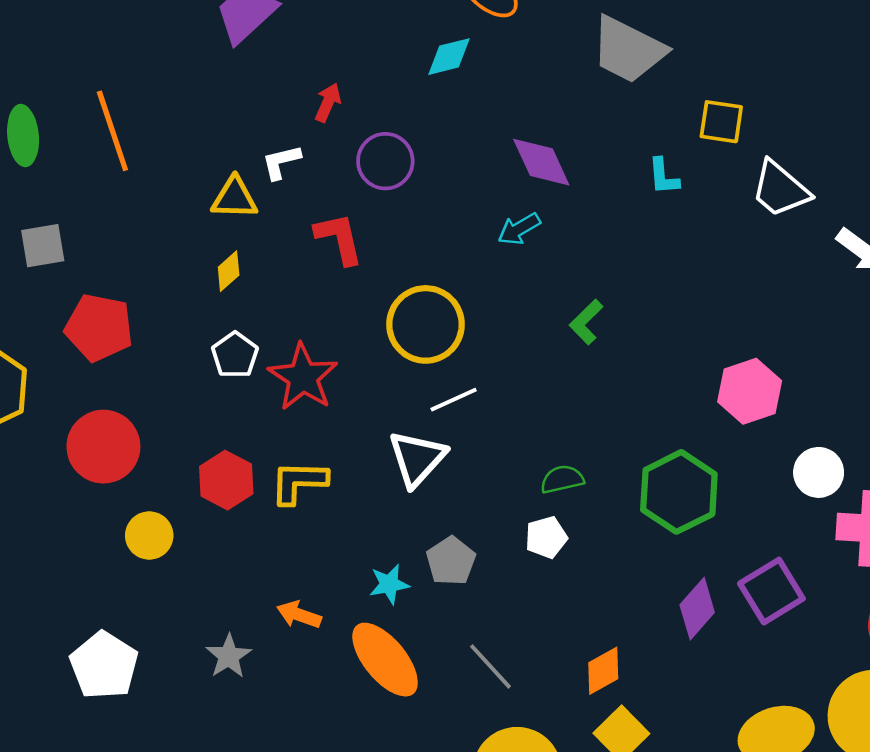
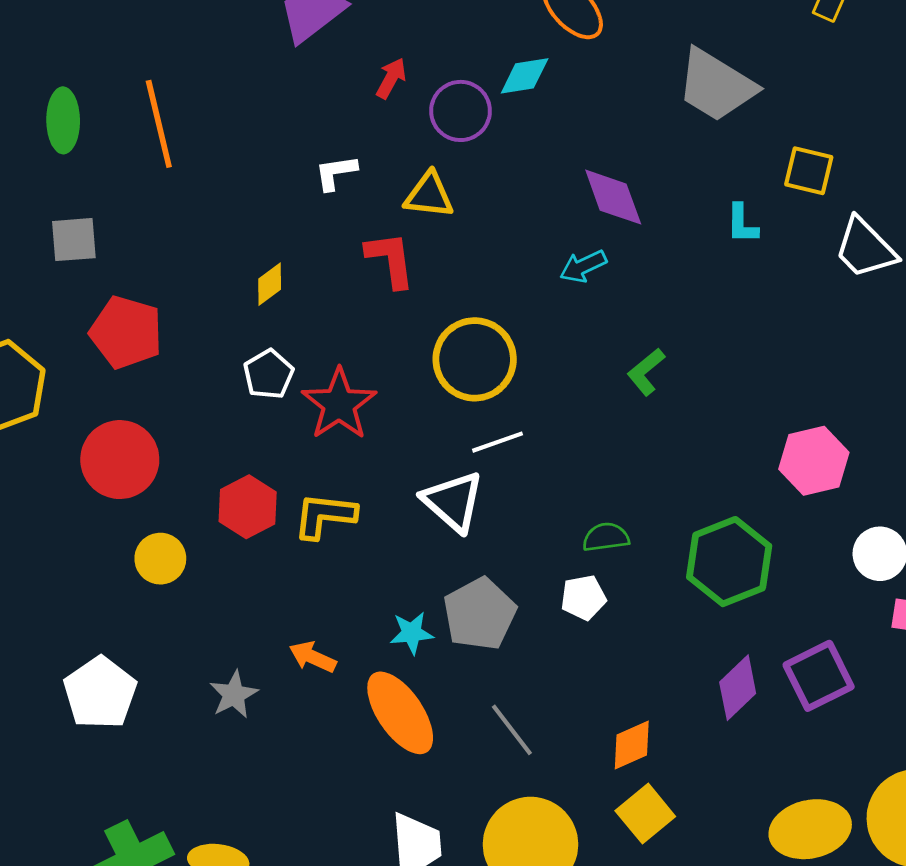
red arrow: (328, 103) -> (391, 78), moved
purple circle: (385, 161) -> (460, 111), moved
yellow triangle: (234, 198) -> (429, 195), moved
white triangle: (417, 458) -> (453, 501), turned -36
gray pentagon: (451, 561) -> (480, 614), size x1.4

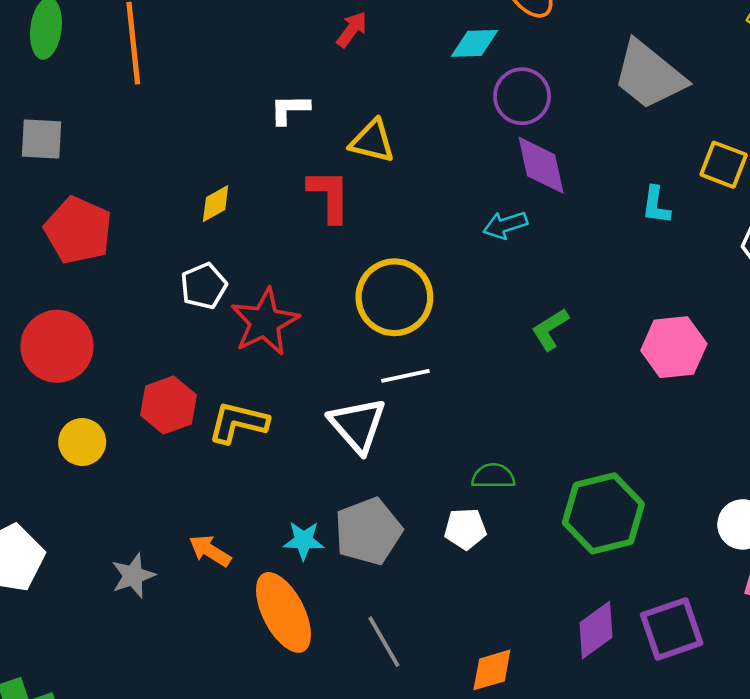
purple circle: (460, 111) -> (522, 96), moved
pink hexagon: (814, 461) -> (674, 347), moved

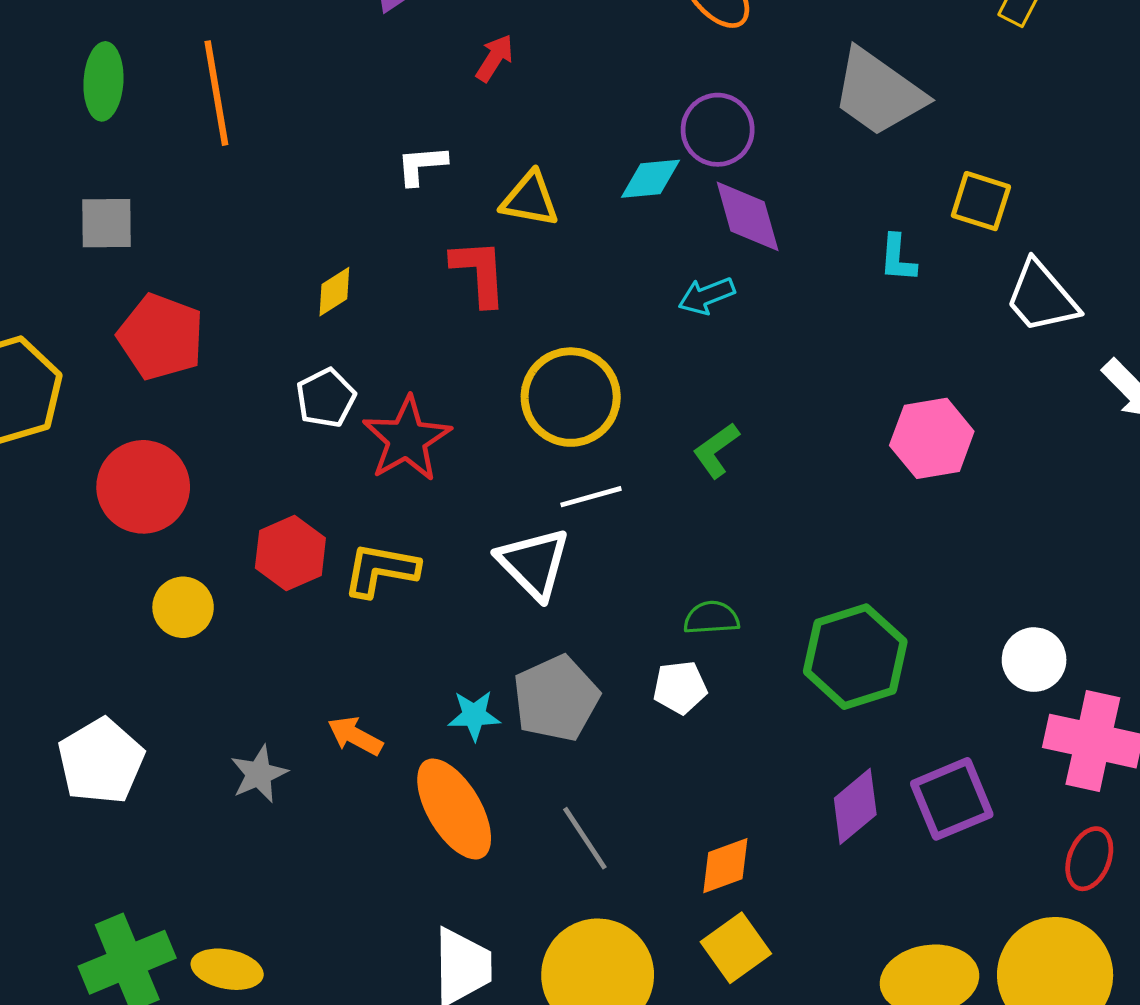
cyan diamond: (474, 43) -> (650, 179), moved
green L-shape: (550, 329) -> (716, 450), moved

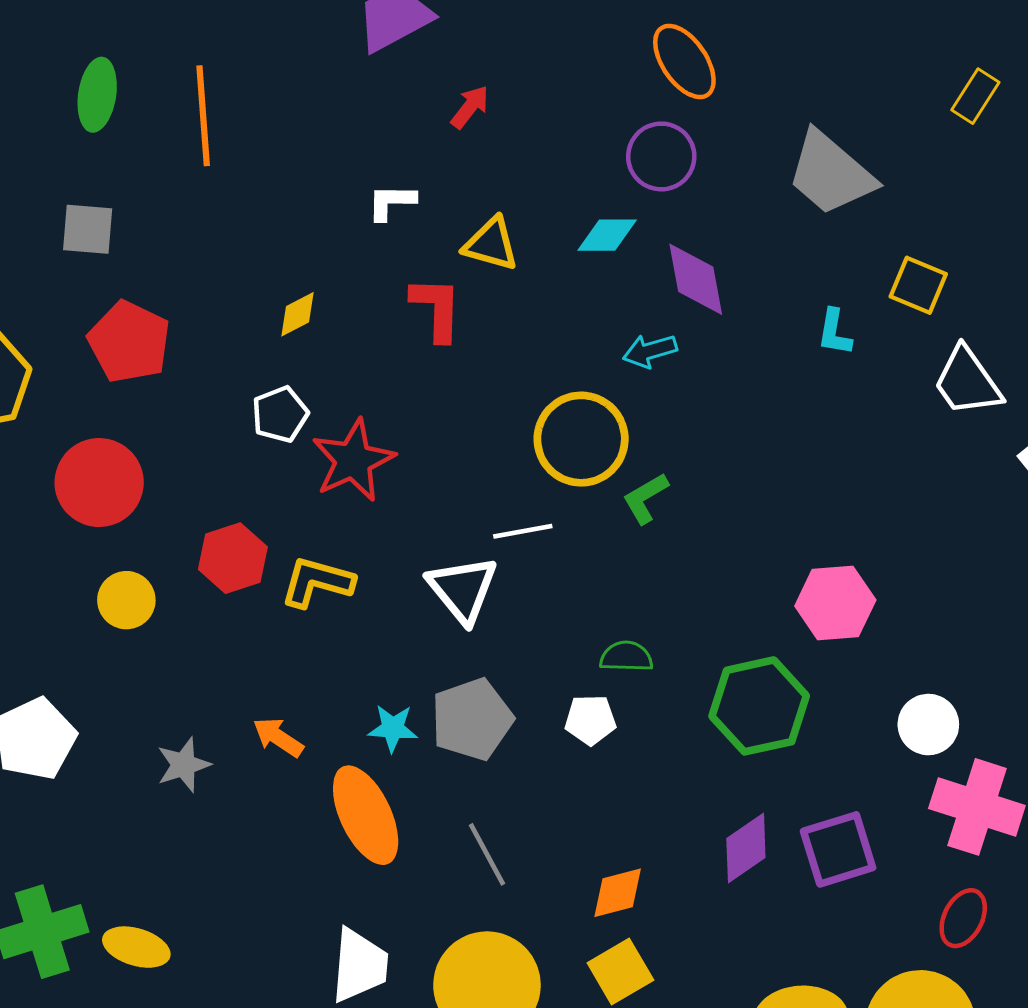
purple circle: (718, 130) -> (661, 156), moved
yellow circle: (571, 397) -> (581, 439), moved
pink hexagon: (932, 438) -> (835, 603), moved

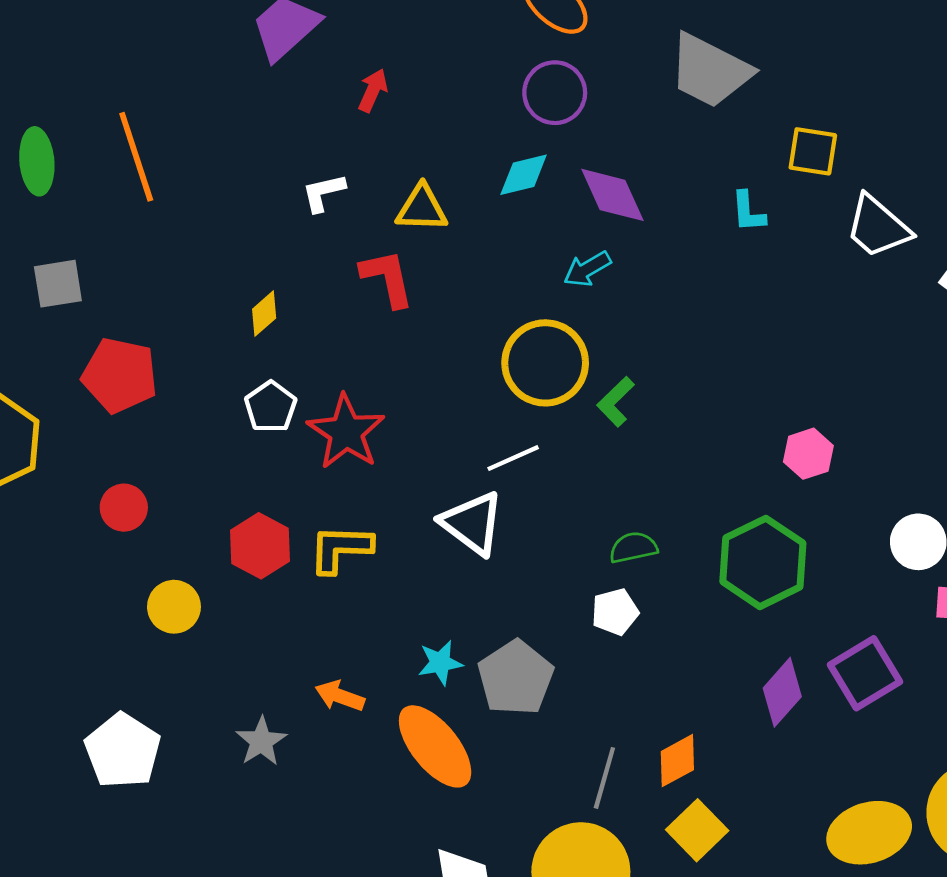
red circle: (99, 483) -> (124, 508), size x0.6
pink hexagon: (835, 603) -> (808, 454), size x0.7
gray pentagon: (472, 719) -> (516, 678), moved
gray line: (487, 854) -> (604, 778), moved, turned 58

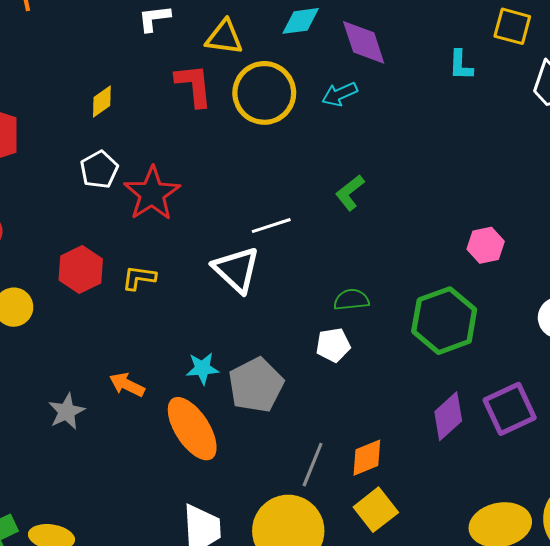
yellow circle: (545, 363) -> (264, 93), moved
yellow L-shape: (340, 549) -> (139, 278), size x0.7

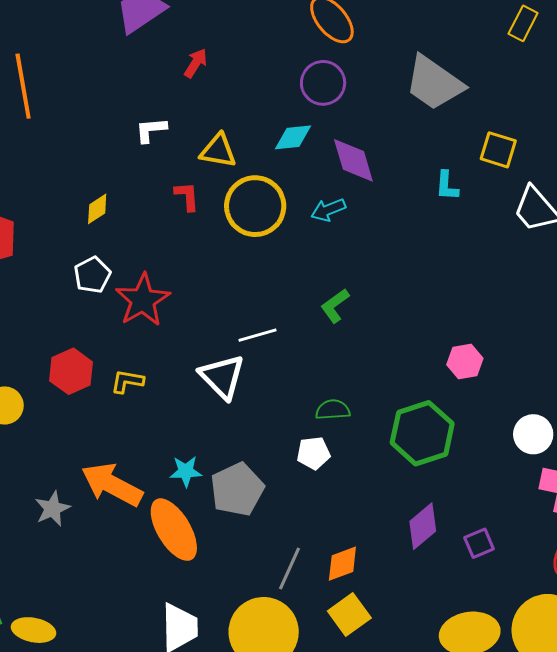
red L-shape: (194, 85) -> (187, 196), size x0.7
orange arrow: (127, 385) -> (112, 485), size x1.8
purple square: (510, 409) -> (479, 543), moved, size x0.6

